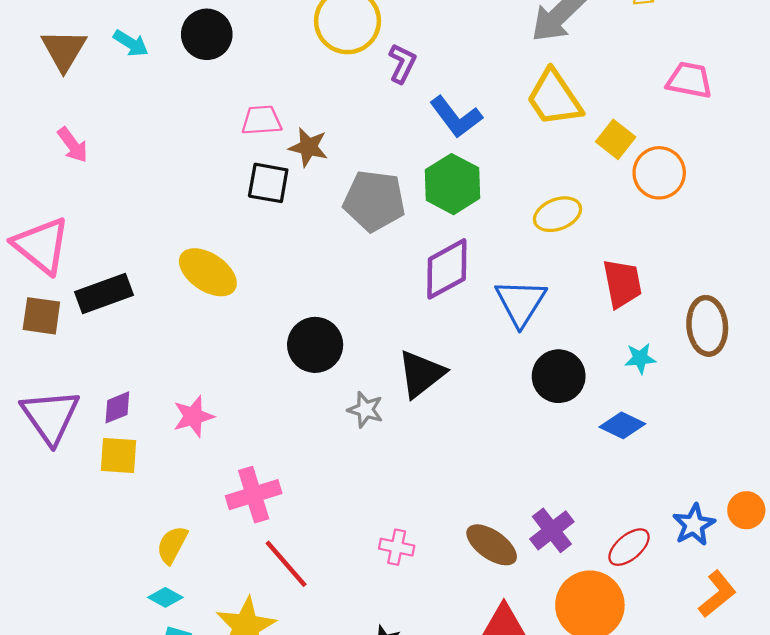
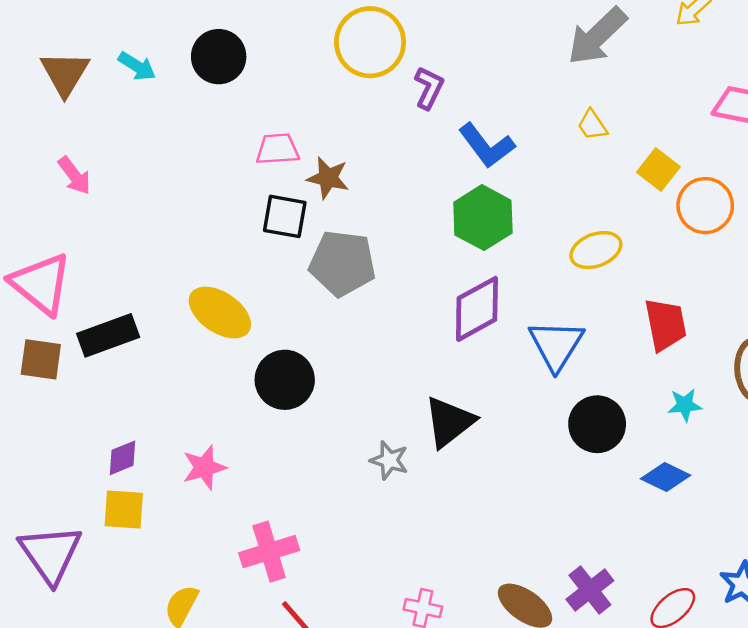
yellow trapezoid: (554, 98) -> (592, 125), size x0.5
gray pentagon: (374, 201) -> (342, 263), moved
black circle: (315, 345) -> (285, 380), moved
purple triangle: (50, 416) -> (50, 554), moved

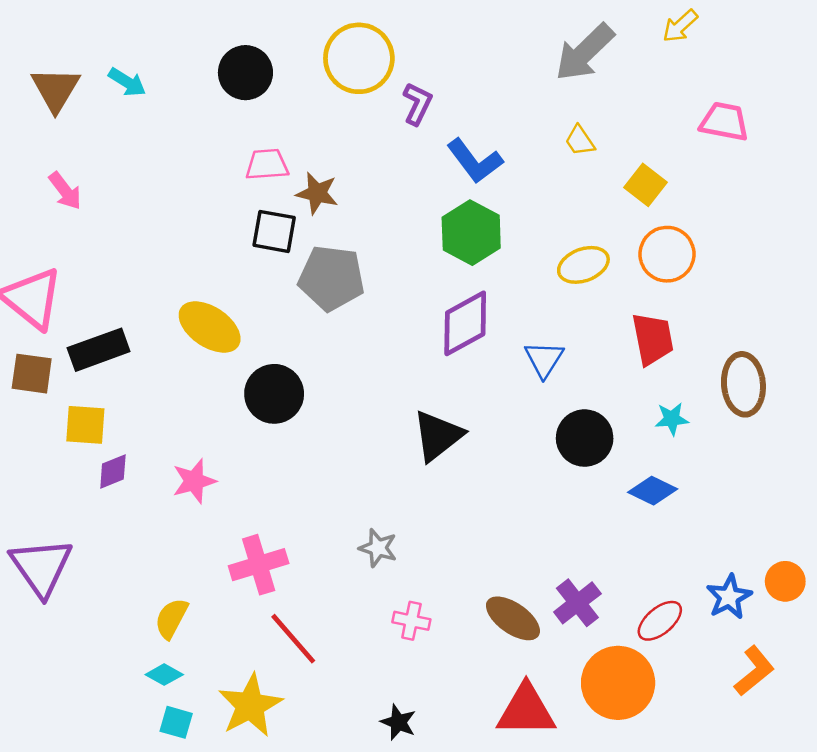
black circle: (219, 57) -> (245, 73), moved
orange circle: (705, 206) -> (667, 254), moved
blue triangle: (556, 345) -> (544, 359), size x0.7
gray star: (389, 460) -> (378, 548), moved
yellow square: (124, 510) -> (85, 425), moved

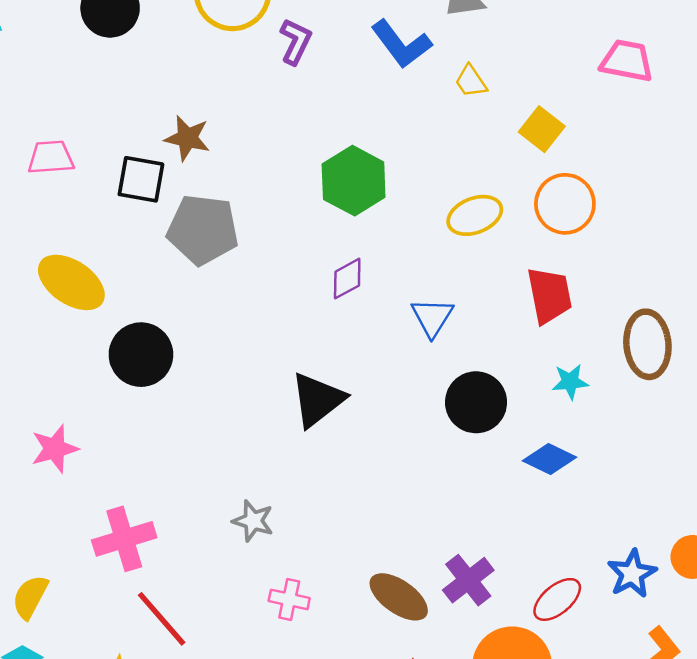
blue L-shape: (475, 161) -> (401, 44), moved
pink trapezoid: (267, 165) -> (51, 157), moved
purple diamond: (465, 323) -> (347, 279), size x0.6

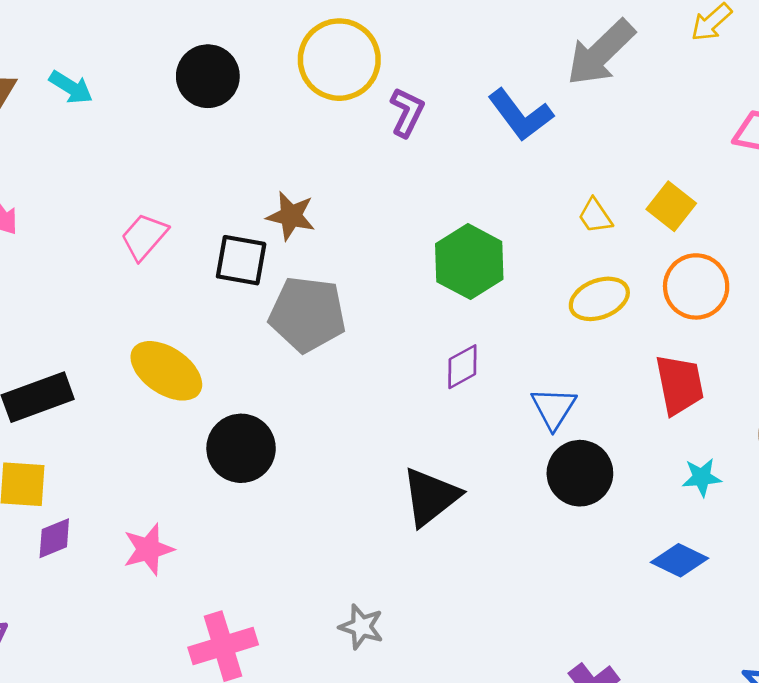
yellow trapezoid: (471, 81) -> (595, 216), moved
pink trapezoid: (51, 157) -> (144, 237), turned -45
black circle: (476, 402) -> (580, 473), moved

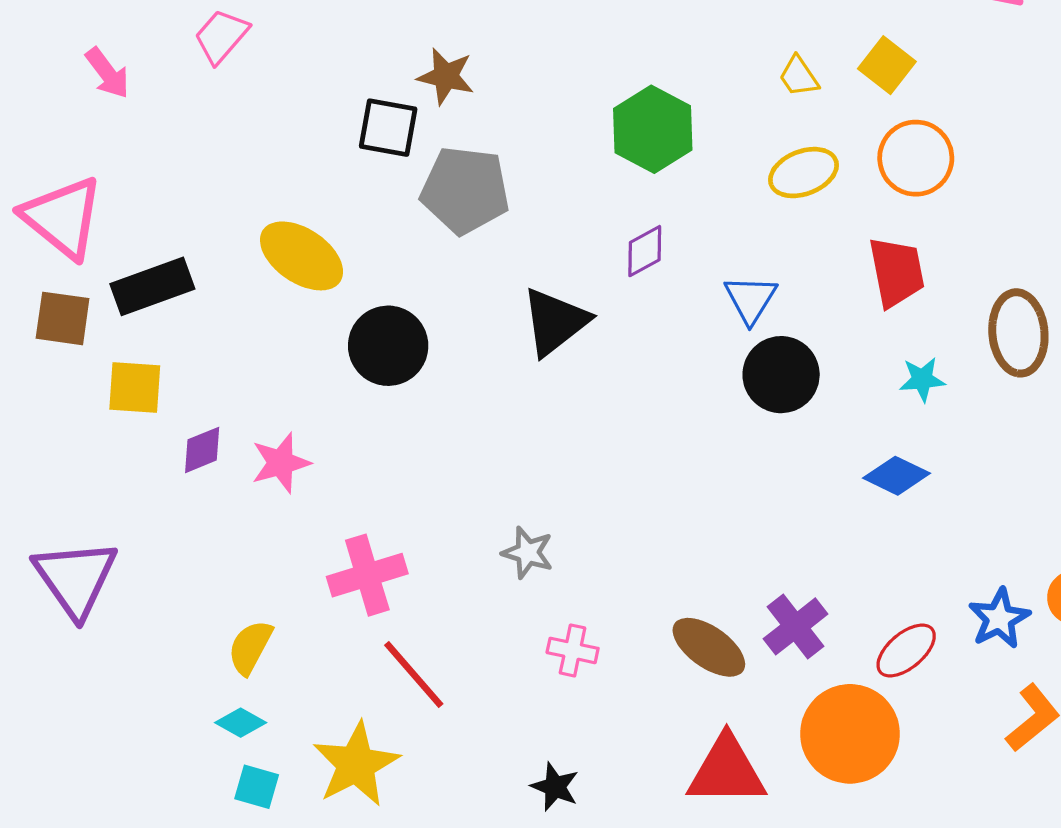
pink trapezoid: (144, 237) -> (221, 36), moved
black triangle: (431, 497) -> (555, 322), moved
purple diamond: (54, 538) -> (202, 450), moved

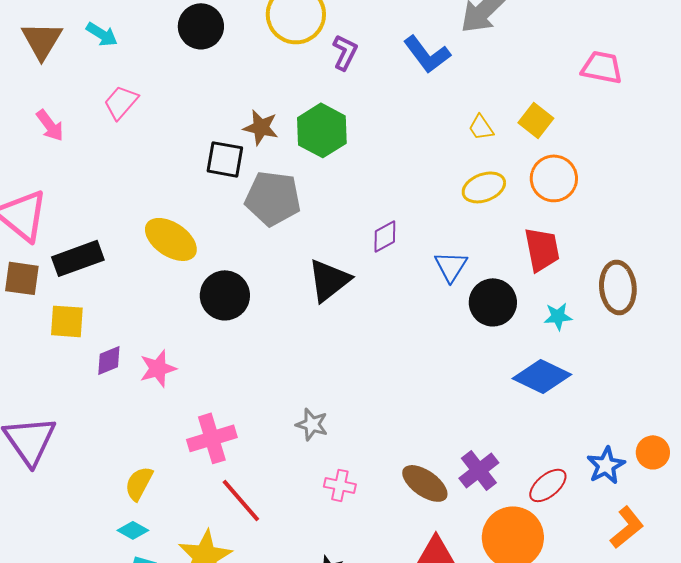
green hexagon: (653, 129) -> (322, 130), moved
black circle: (781, 375) -> (493, 302), moved
blue diamond: (897, 476) -> (542, 376), size x1.4

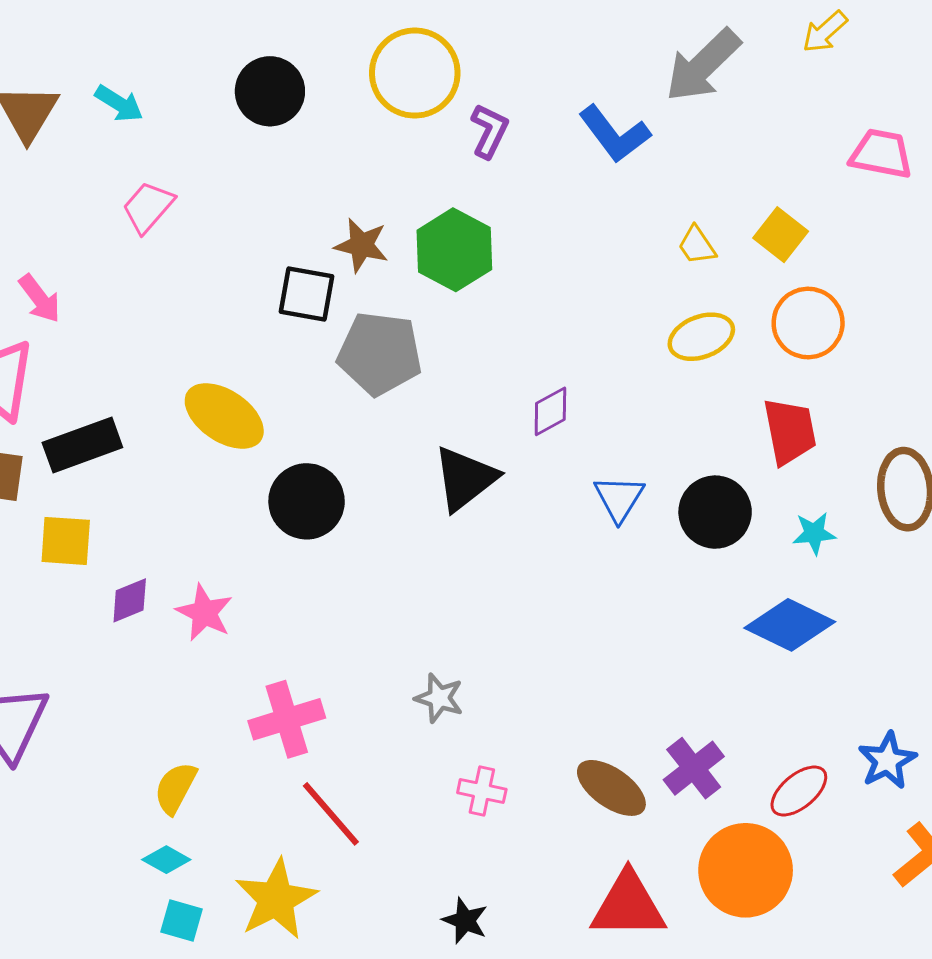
pink arrow: (50, 125) -> (40, 299), moved
blue triangle: (451, 266) -> (619, 498), moved
pink star: (158, 368) -> (204, 613), turned -30

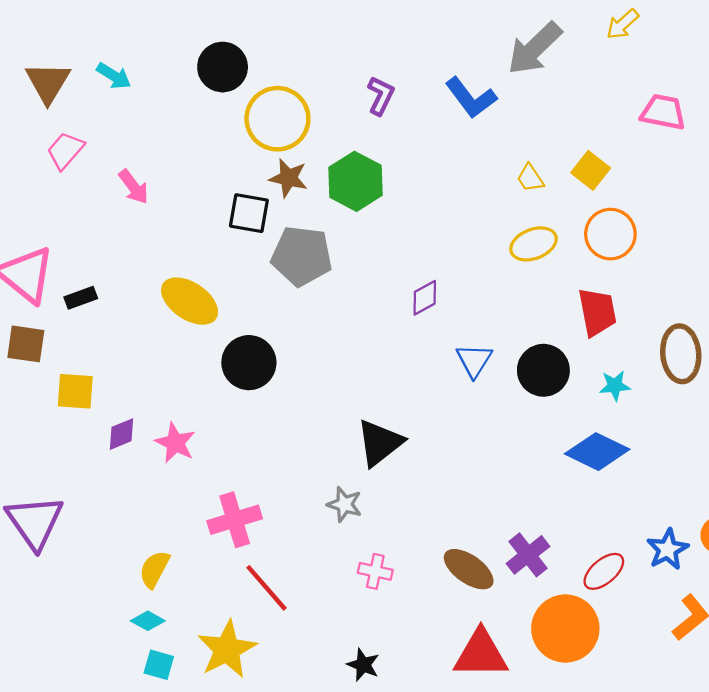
yellow circle: (415, 73) -> (277, 119), moved
pink trapezoid: (148, 207) -> (65, 151), moved
pink arrow: (40, 299) -> (134, 187), moved
black rectangle: (82, 445) -> (81, 298), moved, size x0.6
black triangle: (465, 478) -> (380, 443), moved

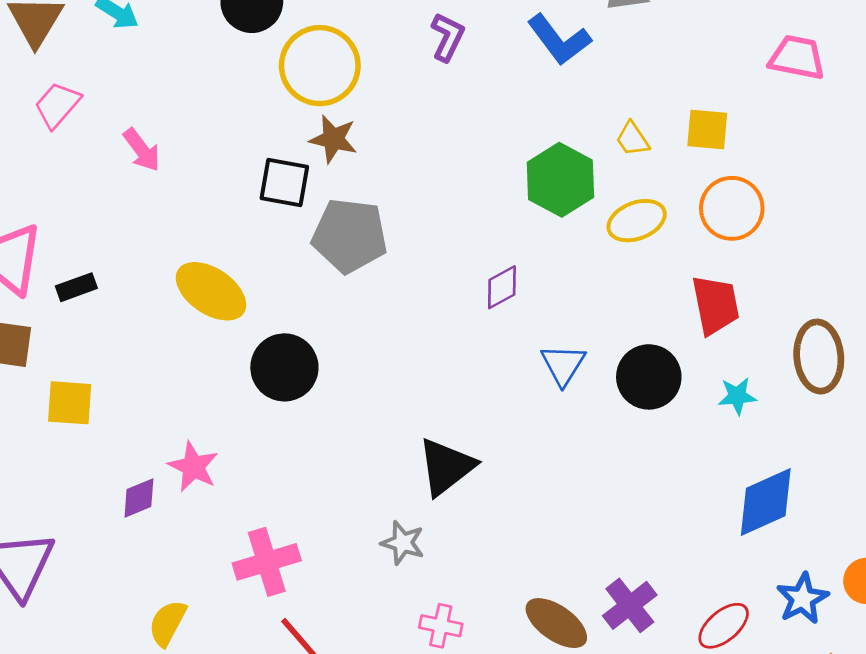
yellow square: (591, 170) -> (707, 129), turned -33
green hexagon: (355, 181) -> (560, 180), moved
purple diamond: (121, 434) -> (139, 498), moved
blue diamond: (597, 452) -> (766, 502), moved, turned -50

